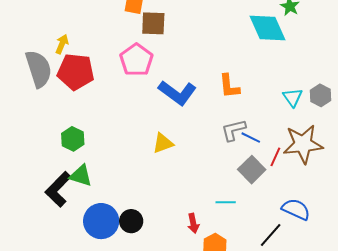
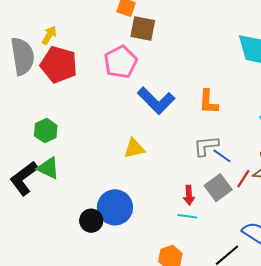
blue circle: (101, 221) -> (115, 207), moved
red arrow: (193, 223) -> (189, 195), moved

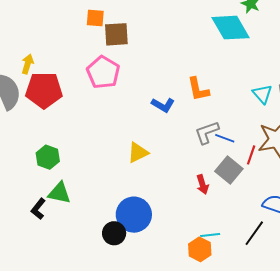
blue L-shape: (156, 101) -> (163, 105), moved, size x0.6
black L-shape: (24, 178) -> (38, 209), size x0.6
cyan line: (187, 216) -> (210, 235), moved

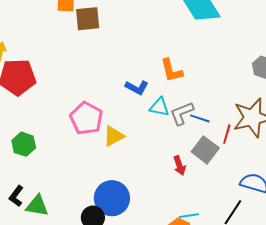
pink pentagon: (103, 72) -> (86, 118), moved
cyan triangle: (262, 94) -> (159, 107), moved, turned -35
green triangle: (59, 193) -> (37, 206), moved

